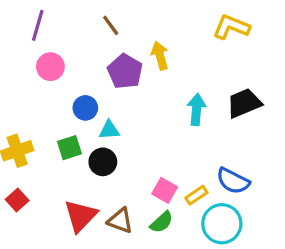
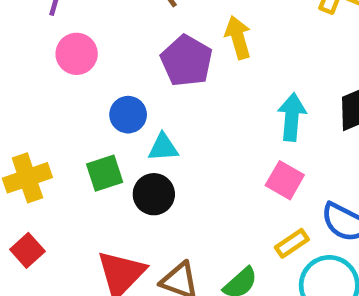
pink square: (165, 190) -> (285, 180), moved

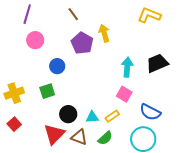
cyan triangle: (163, 147) -> (92, 117), moved
black circle: (154, 194) -> (68, 114), moved
yellow rectangle: (292, 243) -> (112, 116), moved

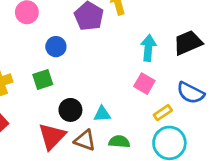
blue semicircle: (150, 112) -> (191, 93), moved
yellow rectangle: (112, 116) -> (163, 113), moved
green semicircle: (105, 138) -> (119, 142), turned -133

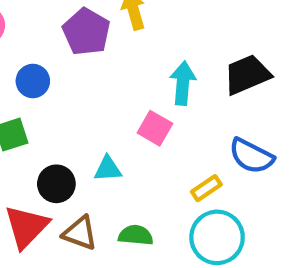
pink square: (144, 84) -> (155, 128), moved
cyan triangle: (102, 114) -> (108, 169), moved

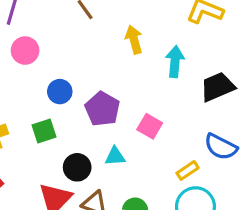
purple pentagon: (86, 32) -> (102, 109), moved
cyan arrow: (183, 83) -> (175, 62), moved

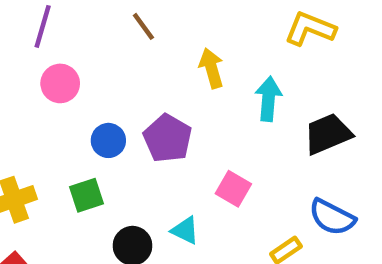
purple pentagon: (102, 109) -> (168, 138), moved
cyan triangle: (115, 156) -> (185, 230), turned 30

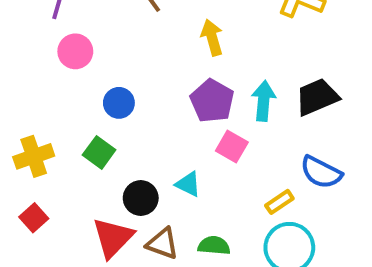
cyan arrow: (268, 99) -> (264, 101), moved
purple pentagon: (168, 138) -> (212, 101), moved
green square: (86, 195) -> (99, 152), turned -36

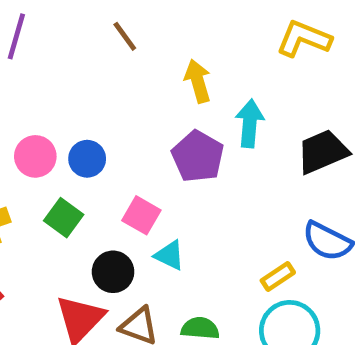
pink circle: (75, 51) -> (35, 156), moved
cyan arrow: (264, 101) -> (250, 123), moved
pink square: (232, 146) -> (141, 215), moved

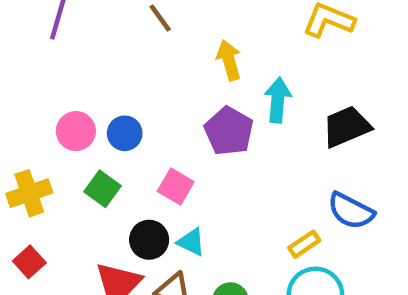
cyan triangle: (170, 255) -> (191, 242), moved

